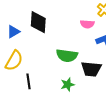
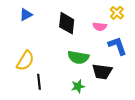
black diamond: (38, 22) -> (67, 23), moved
blue triangle: (13, 32) -> (26, 15), moved

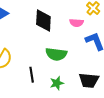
black trapezoid: (102, 72) -> (89, 80), moved
black line: (39, 82) -> (32, 75), moved

